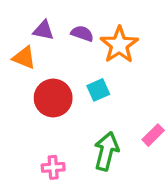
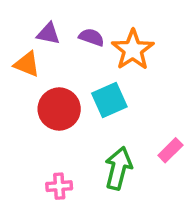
cyan square: (98, 90) -> (109, 100), size x1.4

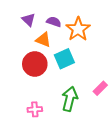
purple triangle: (48, 34) -> (28, 20), turned 32
orange triangle: (27, 64) -> (43, 40), moved

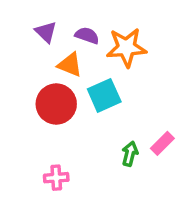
orange star: (78, 29) -> (126, 47), turned 30
green arrow: (70, 99) -> (130, 154), moved, size x0.6

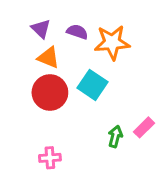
orange triangle: (70, 65) -> (48, 58), moved
cyan square: (104, 95) -> (92, 85), turned -32

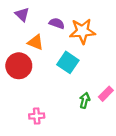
purple triangle: (41, 29) -> (22, 14), moved
red circle: (50, 92) -> (19, 66), moved

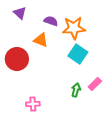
orange triangle: (36, 42) -> (41, 40), moved
cyan square: (68, 62) -> (78, 54), moved

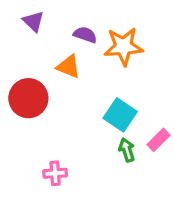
cyan square: (78, 54) -> (120, 115), moved
green arrow: (76, 90) -> (127, 150), turned -32

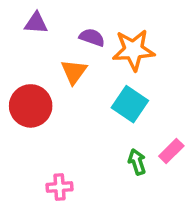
purple triangle: (33, 21) -> (36, 23), turned -40
orange triangle: (68, 66) -> (74, 72), turned 44
cyan square: (120, 115) -> (130, 104), moved

